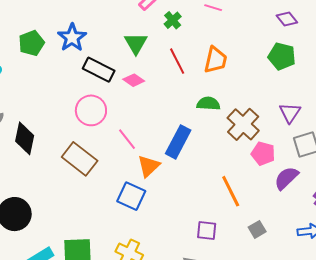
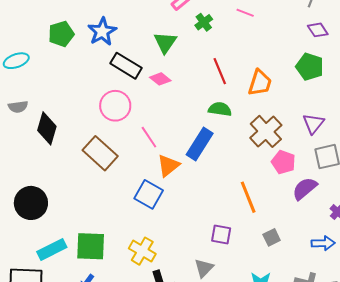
orange trapezoid: (216, 60) -> (260, 83), moved
red line: (177, 61) -> (220, 71), moved
green semicircle: (208, 104) -> (220, 109), moved

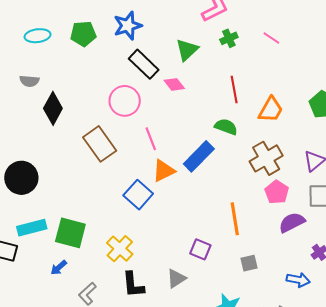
green pentagon: (61, 34) -> (83, 34), moved

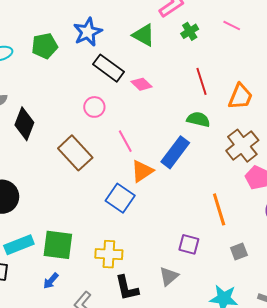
green triangle: (187, 50) -> (144, 35), moved, turned -40
pink circle: (125, 101) -> (94, 107), size x0.7
yellow cross: (120, 249) -> (109, 254), turned -32

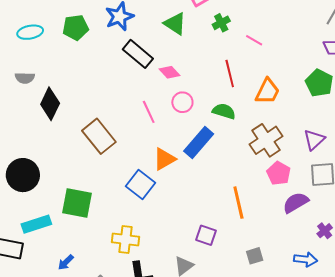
pink line: (232, 25) -> (254, 40), moved
pink circle: (94, 107) -> (182, 102), moved
pink line: (125, 141) -> (149, 112), moved
green square: (58, 245) -> (77, 203), moved
gray square: (239, 251) -> (255, 256), moved

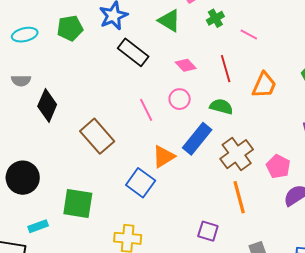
pink diamond: (170, 72) -> (186, 65), moved
brown cross: (266, 140) -> (237, 154), moved
cyan rectangle: (36, 224) -> (38, 226), size x0.7

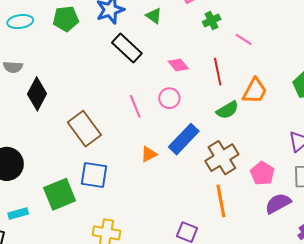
green triangle: (169, 21) -> (154, 16), moved, size x0.7
green semicircle: (221, 107) -> (227, 110), moved, turned 130
orange triangle: (164, 157) -> (149, 154), size x0.7
blue square: (141, 183) -> (94, 175), moved, turned -32
green square: (78, 204) -> (60, 194), turned -36

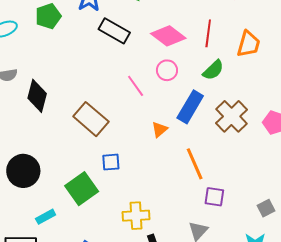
pink diamond: (178, 65) -> (168, 36), size x1.6
red line: (218, 72) -> (208, 33), turned 32
green semicircle: (227, 110) -> (213, 70), moved
blue square: (94, 175) -> (111, 162), size x0.7
orange line: (221, 201) -> (195, 164), moved

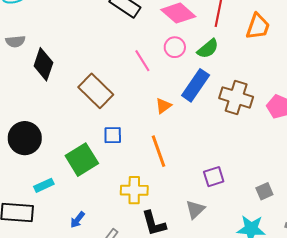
green semicircle: (213, 70) -> (208, 49), moved
brown cross: (232, 116) -> (236, 97), turned -32
orange line: (195, 164) -> (158, 151), moved
purple square: (214, 197) -> (214, 177), turned -30

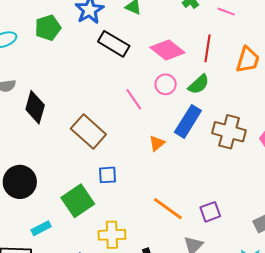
orange line: (158, 151) -> (168, 209), moved, turned -32
yellow cross: (134, 190) -> (112, 235), moved

